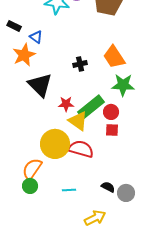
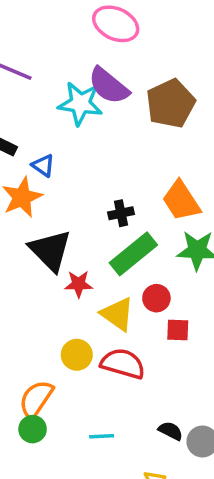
red star: (66, 104) -> (79, 284), moved
green rectangle: (91, 107) -> (133, 254), moved
red circle: (111, 112) -> (156, 298), moved
yellow circle: (55, 144) -> (77, 355), size x0.6

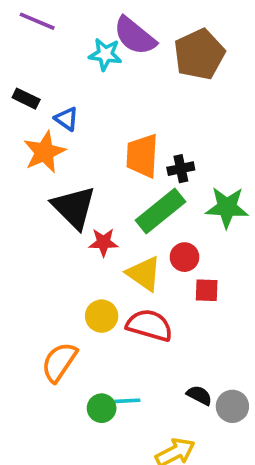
cyan star: (80, 103) -> (105, 54), size x0.7
orange trapezoid: (181, 201) -> (142, 156), moved, turned 36
black cross: (121, 213) -> (181, 169), moved
green circle: (33, 429) -> (102, 408), moved

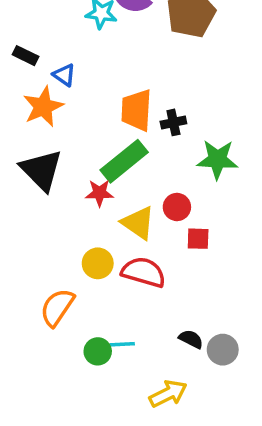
black triangle: (74, 207) -> (41, 170), moved
green rectangle: (161, 211) -> (124, 161), moved

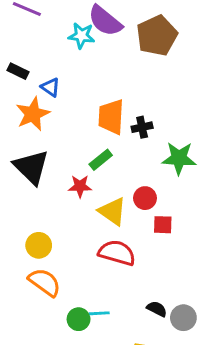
green rectangle: (124, 161) -> (101, 160), size x0.6
yellow circle: (98, 263) -> (39, 245), moved
orange semicircle: (57, 307) -> (45, 282), turned 92

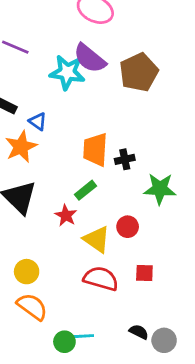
cyan star: (81, 36) -> (67, 72), size x1.4
red star: (80, 186) -> (66, 215), turned 30
red square: (163, 225) -> (144, 273), moved

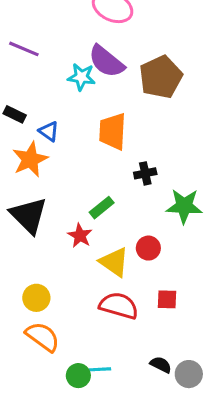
cyan star: (67, 72) -> (81, 77), size x0.7
orange trapezoid: (95, 150) -> (113, 131), moved

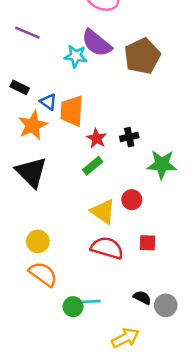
orange trapezoid: (113, 131) -> (72, 111), moved
red star: (80, 236) -> (97, 138), moved

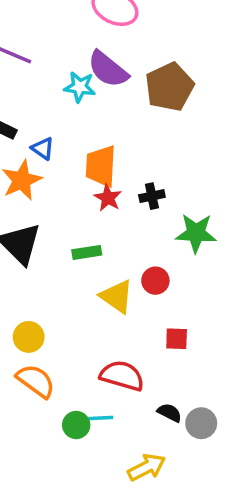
orange trapezoid: (72, 111) -> (101, 166), moved
green rectangle: (93, 166) -> (87, 252), moved, turned 30
red semicircle: (107, 248) -> (122, 376), moved

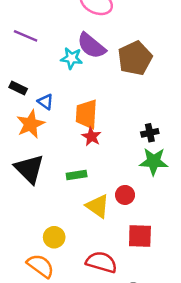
black cross: (152, 196) -> (150, 133), moved
yellow circle: (29, 337) -> (54, 237), moved
red square: (177, 339) -> (140, 236), size x1.5

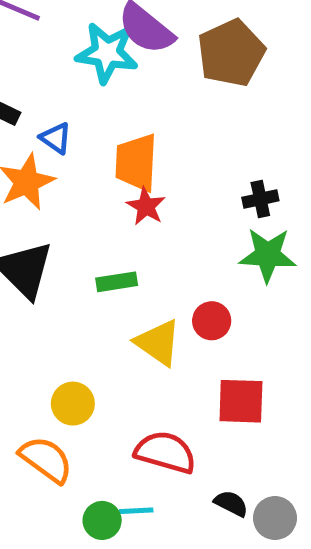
cyan star: (72, 58) -> (107, 53), size x1.4

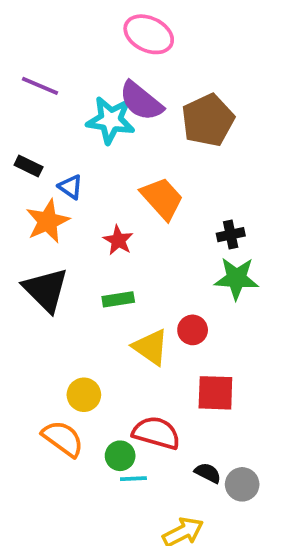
orange trapezoid: (136, 162) -> (162, 198), moved, turned 135
red star: (146, 206) -> (118, 240), moved
green circle: (102, 520) -> (120, 456), moved

